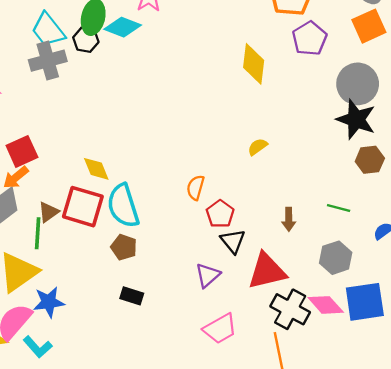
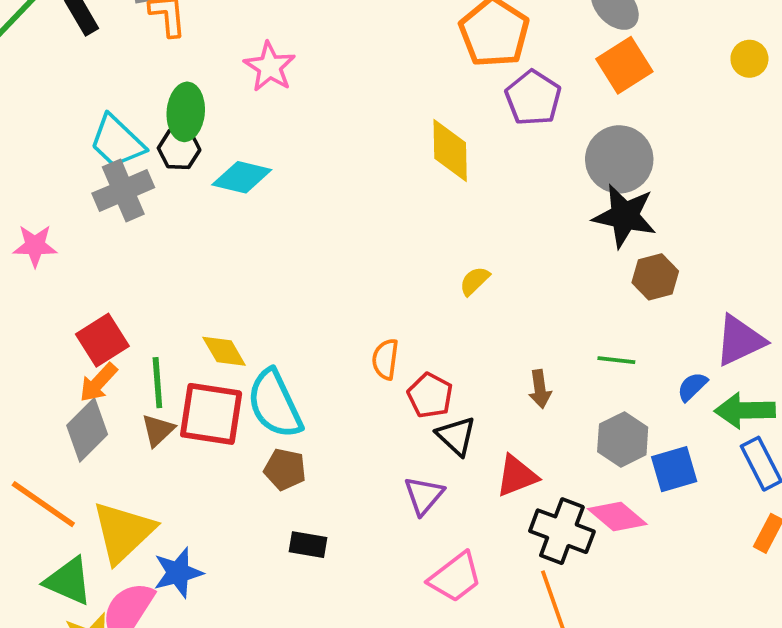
cyan diamond: (123, 27) -> (242, 177), moved
green line: (38, 233) -> (157, 383), moved
red triangle: (267, 271) -> (517, 476), size x0.7
blue square: (365, 302) -> (674, 469), moved, size x0.7

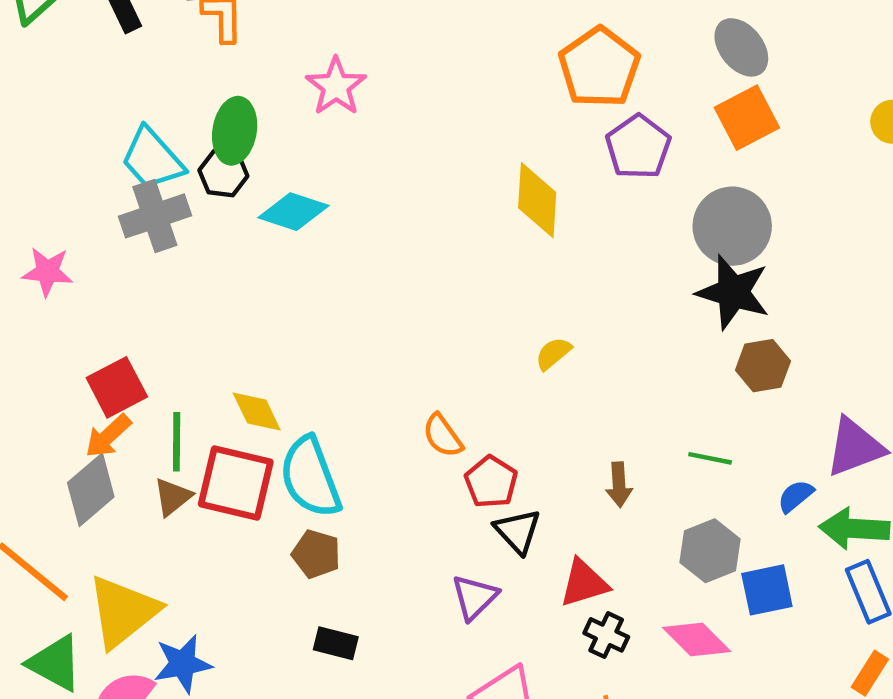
orange semicircle: (385, 359) -> (443, 436), turned -48
black cross: (562, 531) -> (606, 635), moved, size x0.6

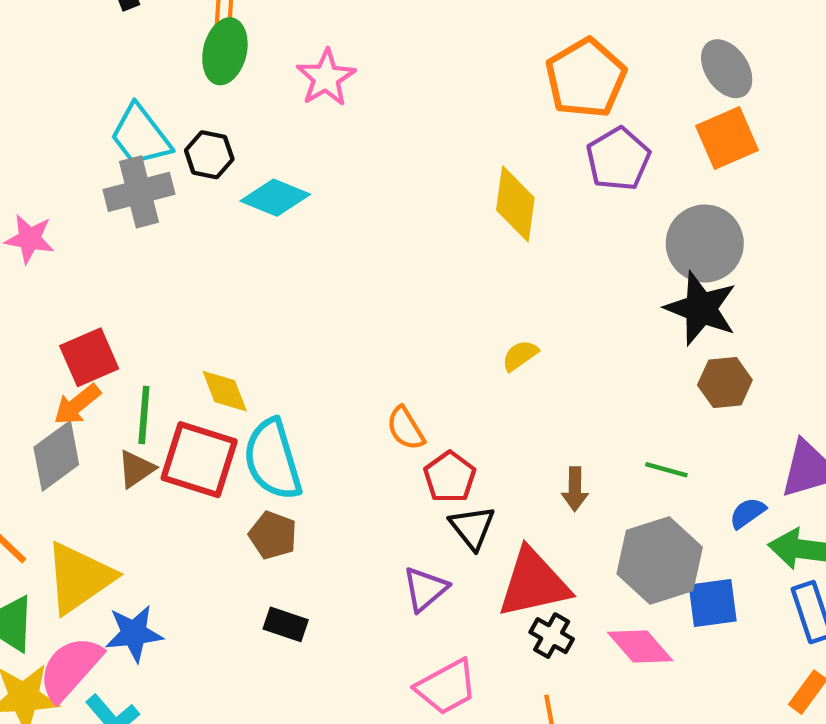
green ellipse: (235, 131) -> (225, 51), moved
gray hexagon: (710, 551) -> (660, 561), size x1.4
red triangle: (584, 583) -> (534, 583), size x1.5

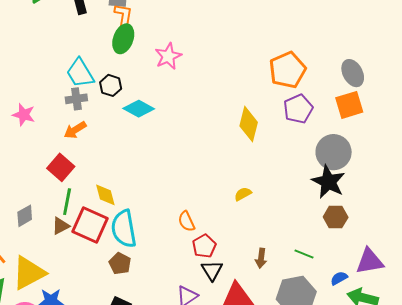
gray cross: (139, 192) -> (76, 99), size x0.7
red square: (89, 357) -> (61, 167), moved, turned -32
orange arrow: (77, 405) -> (75, 130), moved
gray diamond: (56, 456) -> (25, 216), size x0.7

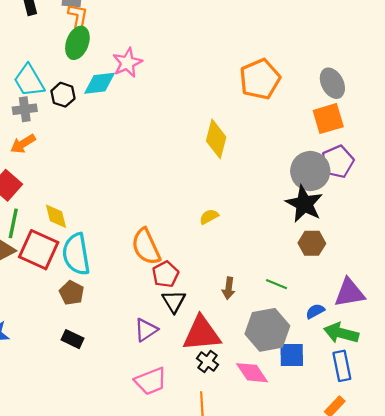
cyan diamond: (139, 109) -> (100, 83), moved, turned -36
purple pentagon: (298, 109) -> (338, 162), moved
orange semicircle: (186, 221) -> (146, 247), size x1.6

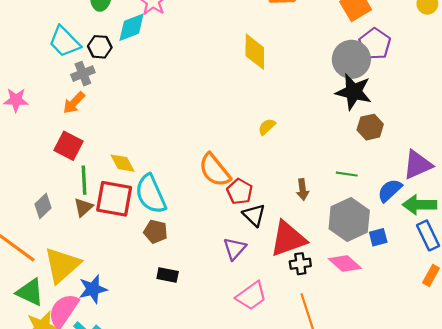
gray cross: (25, 109) -> (83, 74), moved
blue semicircle: (315, 311) -> (390, 190), size x1.4
blue square: (292, 355) -> (378, 237), size x0.7
black cross: (208, 362) -> (300, 264), turned -30

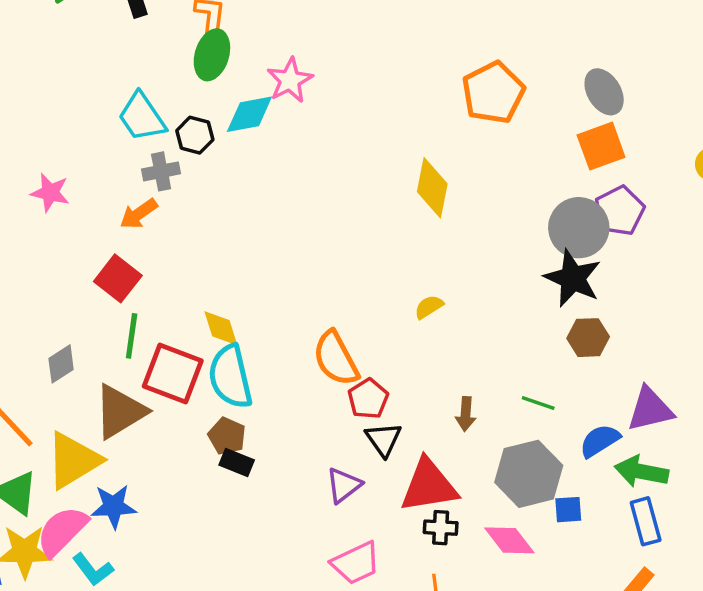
yellow diamond: (122, 163) -> (221, 328), moved
brown triangle: (83, 207) -> (120, 412), moved, size x1.8
black rectangle: (168, 275) -> (237, 462), moved

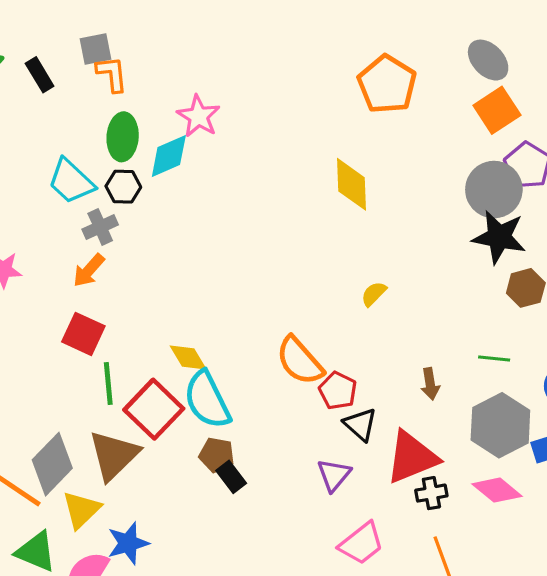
green ellipse: (212, 55) -> (123, 137), moved
gray diamond: (61, 364) -> (52, 464), moved, size x1.6
red square: (173, 373) -> (154, 409), turned 36
yellow triangle: (73, 460) -> (81, 510), size x0.7
black rectangle: (237, 462) -> (231, 477), turned 44

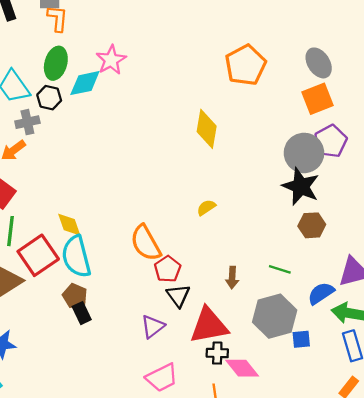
pink diamond: (497, 490) -> (242, 368), moved

